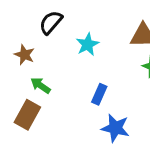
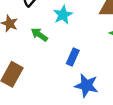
green arrow: (41, 85) -> (39, 35), moved

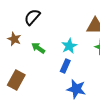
cyan star: (63, 15) -> (69, 46), moved

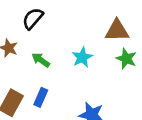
blue rectangle: (65, 66) -> (41, 97), moved

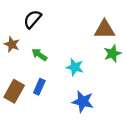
cyan star: (82, 57) -> (75, 67), moved, turned -30
green star: (126, 59) -> (113, 53), turned 30

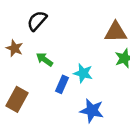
blue rectangle: (39, 87) -> (62, 84), moved

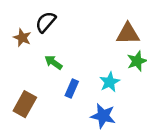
brown star: (15, 48) -> (22, 38), moved
cyan star: (83, 73) -> (110, 82), moved, turned 30

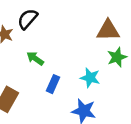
cyan star: (110, 82) -> (90, 78), turned -30

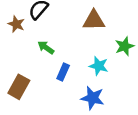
brown triangle: (108, 30) -> (94, 20), moved

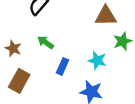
brown triangle: (94, 20) -> (106, 16), moved
brown star: (16, 24) -> (13, 48), moved

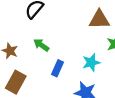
cyan star: (97, 60) -> (91, 62), turned -30

